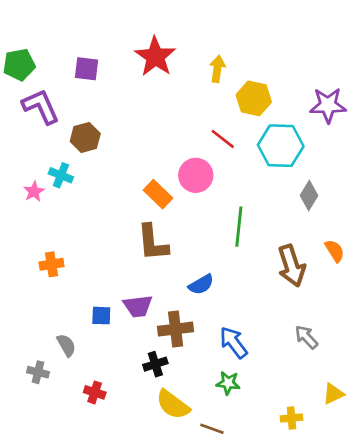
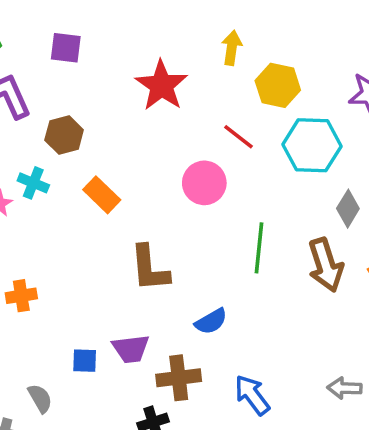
red star: (155, 57) -> (162, 85), moved
orange rectangle: (158, 194) -> (102, 195), moved
brown arrow: (291, 266) -> (326, 265), moved
gray arrow: (306, 337) -> (345, 388), turned -45

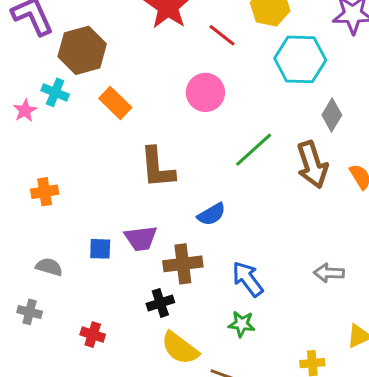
brown hexagon: (64, 135) -> (82, 50), size x1.4
red line: (238, 137) -> (222, 35), moved
green line: (259, 248) -> (254, 150), turned 42
gray semicircle: (40, 398) -> (49, 267), moved, turned -44

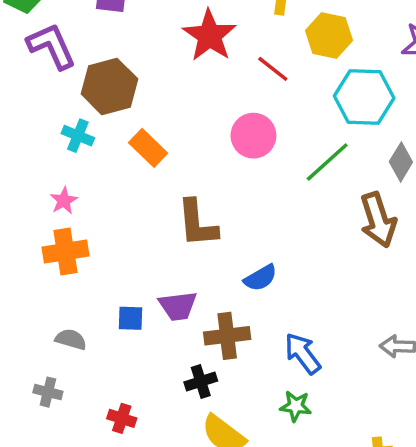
pink star: (25, 110) -> (64, 201), moved
green line: (254, 150) -> (327, 162), moved
orange cross: (45, 192) -> (66, 252), size x1.4

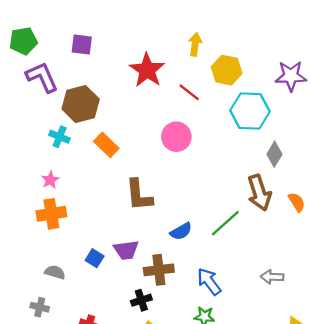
green line: (327, 162) -> (225, 223), moved
blue square: (131, 318) -> (95, 258), turned 30

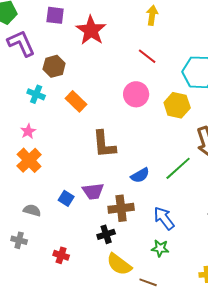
red star: (147, 70) -> (91, 30), moved
yellow hexagon: (227, 70) -> (177, 105), moved
brown hexagon: (81, 104) -> (54, 66), size x0.7
orange cross: (51, 214) -> (29, 160), turned -35

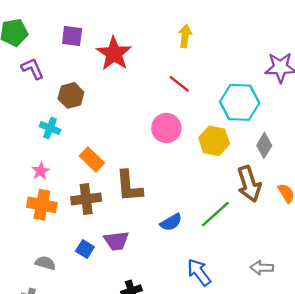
purple L-shape: (21, 43) -> (33, 69), size x0.7
orange rectangle: (76, 101) -> (92, 159), moved
orange cross: (29, 160) -> (42, 205), turned -35
brown cross: (121, 208) -> (86, 199), moved

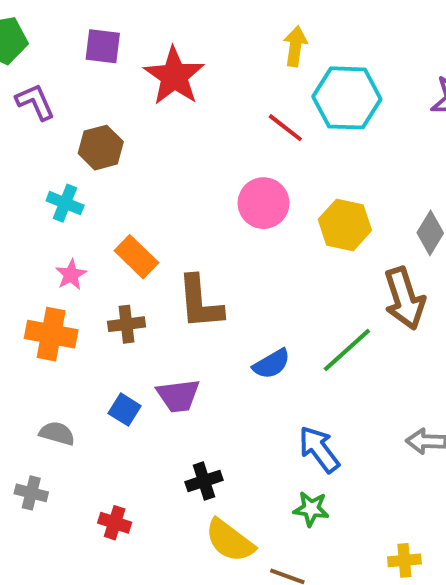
cyan hexagon: (240, 102) -> (347, 98), moved
pink star: (41, 171) -> (71, 275), moved
brown cross: (86, 199) -> (127, 324), size x0.7

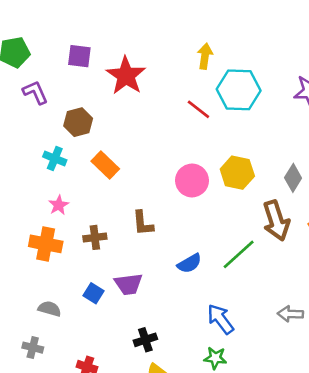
pink circle: (264, 203) -> (192, 180), moved
orange rectangle: (136, 257) -> (105, 165), moved
brown L-shape: (200, 302) -> (143, 223), size x0.7

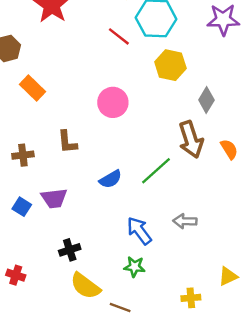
yellow hexagon: (237, 173) -> (170, 65), moved
gray arrow: (290, 314) -> (185, 221), moved

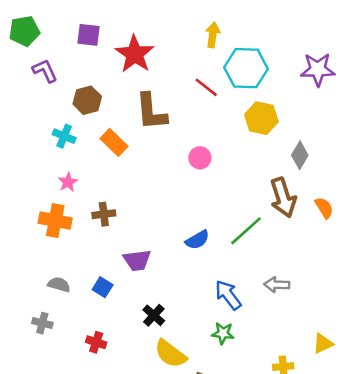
pink circle: (113, 102) -> (200, 158), size x0.7
brown L-shape: (67, 142) -> (151, 112), moved, size x1.5
blue square: (22, 207) -> (103, 287), moved
black cross: (70, 250) -> (154, 315), turned -30

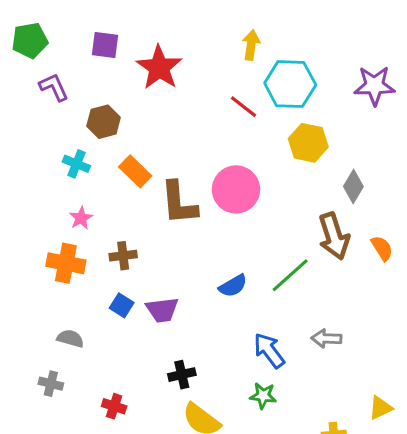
brown L-shape: (151, 112) -> (179, 203), moved
pink circle: (200, 158) -> (236, 189), size x1.8
blue square: (103, 287) -> (122, 305), moved
black cross: (154, 315) -> (182, 375), turned 35

